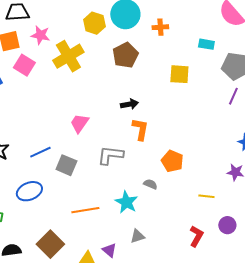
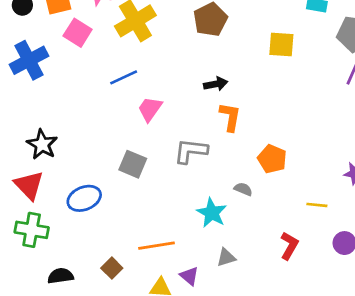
blue line: (40, 152) -> (124, 77), moved
orange line: (85, 210) -> (156, 246), moved
red L-shape: (196, 236) -> (289, 246), moved
brown square: (50, 244) -> (112, 268), size x0.6

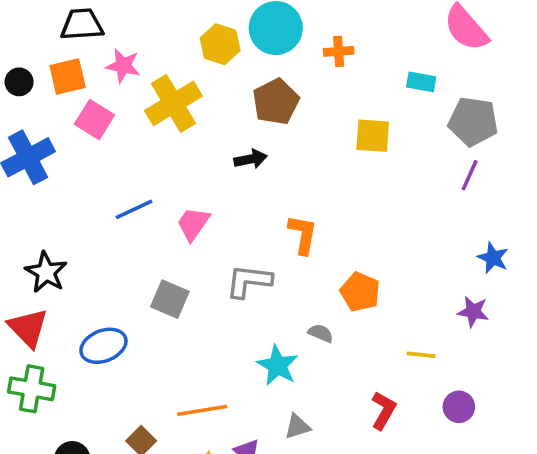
blue line: (124, 77) -> (134, 209), moved
black arrow: (216, 84) -> (251, 159), moved

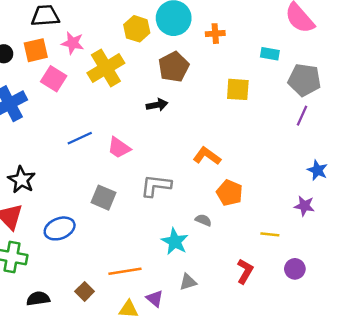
pink trapezoid: (193, 224) -> (119, 148), turned -90
orange L-shape: (303, 234) -> (207, 156), moved, turned -64

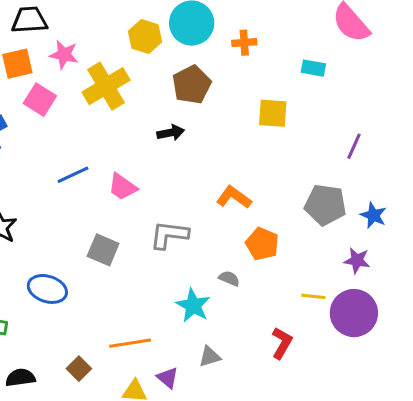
gray pentagon: (304, 80) -> (325, 205), moved
blue ellipse: (60, 228) -> (47, 289), turned 40
purple circle: (295, 269) -> (354, 313), moved, size x1.8

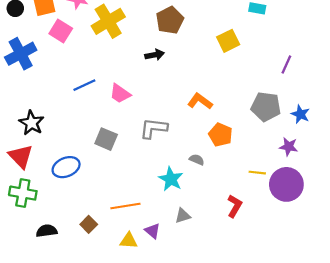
yellow square: (273, 113) -> (228, 41), turned -30
blue ellipse: (47, 289) -> (66, 167), turned -40

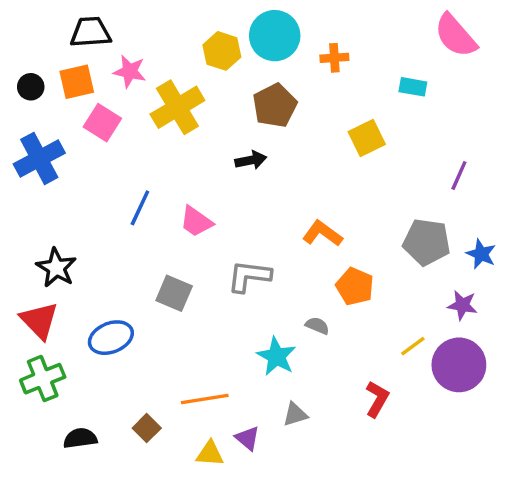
blue line: (84, 85) -> (140, 208), turned -40
yellow line: (257, 173) -> (413, 346), turned -42
green cross: (23, 193) -> (43, 379), turned -32

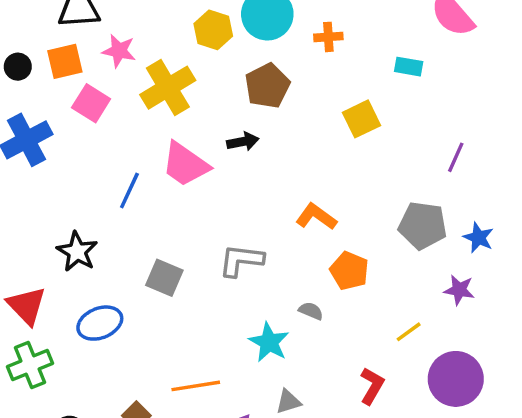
pink trapezoid: (196, 222) -> (185, 164), moved, size x1.4
black star: (56, 268) -> (77, 252), moved
purple circle: (459, 365) -> (456, 379), moved

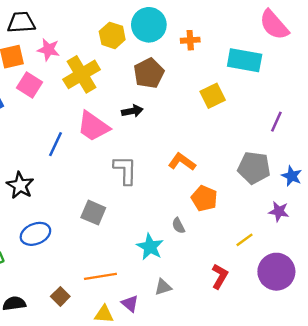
cyan rectangle: (409, 67) -> (245, 60), size x1.8
gray L-shape: (241, 260) -> (125, 170), moved, turned 84
gray square: (164, 278) -> (93, 213), moved
gray semicircle: (311, 311) -> (178, 226), turned -140

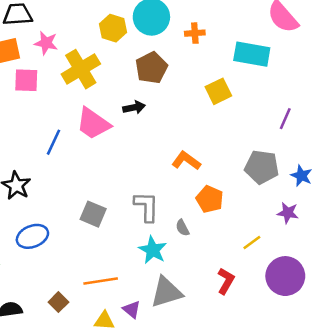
pink square: (30, 85) -> (26, 80), turned -30
gray L-shape: (125, 170) -> (146, 207), moved
gray triangle: (163, 287) -> (166, 292), size x1.8

